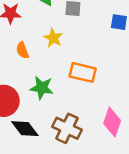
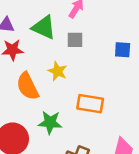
orange semicircle: (22, 50) -> (28, 86), size x1.6

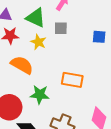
yellow star: (58, 71) -> (38, 42), moved
orange semicircle: (28, 86) -> (22, 65), turned 145

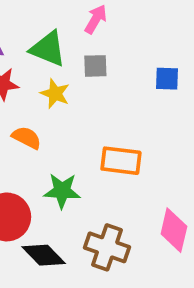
orange semicircle: (22, 65) -> (27, 138), size x0.7

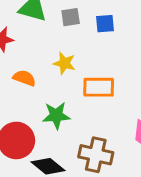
blue square: (167, 79) -> (105, 24), moved
yellow star: (55, 94) -> (64, 63), moved

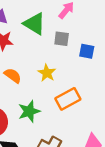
orange rectangle: (99, 87) -> (68, 99), turned -45
green star: (56, 115) -> (29, 111), turned -30

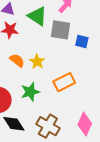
gray square: (62, 39) -> (61, 30), size x1.5
yellow star: (47, 73) -> (37, 62), moved

